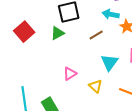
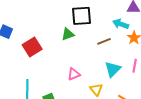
red square: (24, 32) -> (32, 47), moved

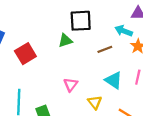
cyan triangle: (113, 69) -> (114, 80), turned -42
pink triangle: (74, 74) -> (71, 85), turned -32

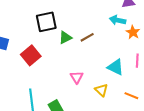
black square: (81, 21) -> (46, 22), moved
brown line: (105, 49) -> (87, 37), moved

